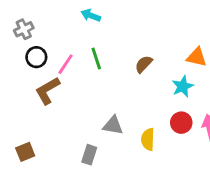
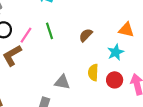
yellow semicircle: (148, 139) -> (93, 72), moved

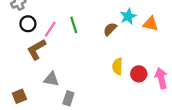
cyan star: (116, 52) -> (128, 16), moved
gray triangle: (62, 82) -> (51, 79), moved

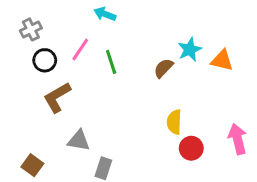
pink line: (50, 29) -> (80, 50), moved
red circle: (139, 74) -> (191, 148), moved
brown square: (19, 96) -> (32, 165), turned -32

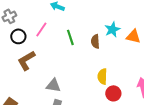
green line: (111, 62) -> (70, 37), moved
brown semicircle: (163, 68) -> (95, 41), turned -48
gray triangle: (79, 141) -> (53, 85), moved

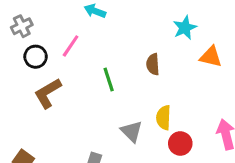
cyan star: (112, 29) -> (185, 28), moved
green line: (70, 37) -> (109, 80), moved
gray triangle: (53, 85) -> (132, 131), moved, turned 35

